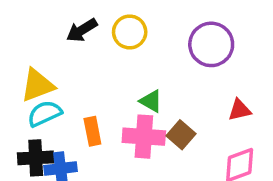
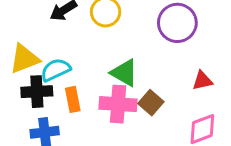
green triangle: (151, 101) -> (124, 73), size x1.4
cyan semicircle: (45, 114) -> (56, 70), moved
black cross: (36, 158) -> (37, 92), moved

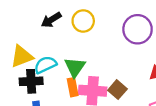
green triangle: (124, 73) -> (75, 67), moved, turned 35
orange rectangle: (73, 99) -> (73, 87), moved

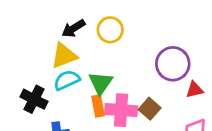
purple circle: (138, 29) -> (173, 64), moved
yellow triangle: (22, 56) -> (64, 56), moved
black cross: (31, 81) -> (34, 99), moved, turned 30

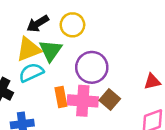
purple circle: (173, 64) -> (92, 67), moved
green triangle: (101, 83) -> (51, 51), moved

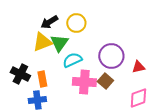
purple circle: (92, 67) -> (111, 56), moved
cyan semicircle: (31, 72) -> (72, 60), moved
orange rectangle: (61, 97) -> (42, 79), moved

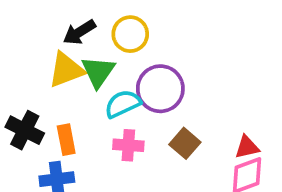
purple circle: (111, 56) -> (160, 89), moved
red triangle: (138, 67) -> (247, 147), moved
pink cross: (84, 82) -> (128, 145), moved, size x0.7

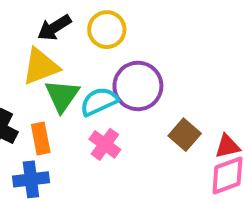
green triangle: (98, 72) -> (62, 96), moved
brown square: (185, 143) -> (185, 135), moved
pink cross: (128, 145) -> (105, 144), turned 32

